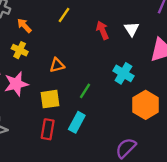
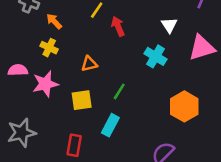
red arrow: (102, 30) -> (118, 26), moved
cyan cross: (123, 73) -> (155, 56), moved
red rectangle: (48, 129) -> (74, 145), moved

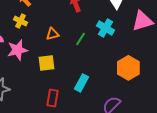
green line: (119, 91) -> (80, 39), moved
cyan rectangle: (110, 125) -> (81, 83), moved
red rectangle: (74, 145) -> (52, 98), moved

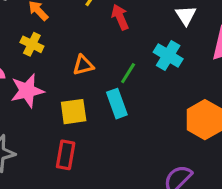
cyan rectangle: (81, 83) -> (117, 104), moved, turned -48
red rectangle: (52, 98) -> (66, 155), moved

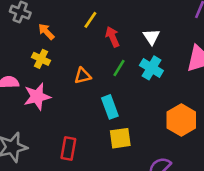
white triangle: (186, 15) -> (151, 37), moved
green line: (128, 73) -> (119, 68), moved
yellow square: (74, 112) -> (120, 138), moved

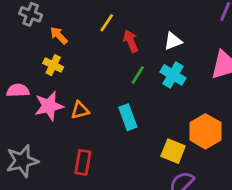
white triangle: (151, 37) -> (173, 41), turned 42
orange triangle: (83, 76) -> (80, 110), moved
yellow square: (120, 138) -> (173, 151), moved, turned 30

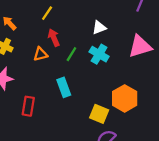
red arrow: (131, 41) -> (54, 38), moved
orange triangle: (80, 110) -> (40, 54), moved
red rectangle: (83, 162) -> (28, 106), moved

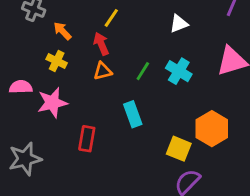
white triangle: (99, 28) -> (179, 24), moved
red arrow: (54, 38) -> (101, 44), moved

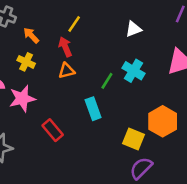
green line: (143, 71) -> (107, 81), moved
red rectangle: (87, 139) -> (53, 130), turned -50

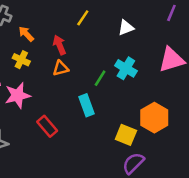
yellow line: (74, 24) -> (83, 18), moved

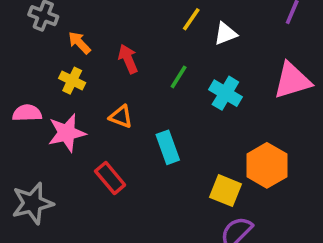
yellow line: (83, 18) -> (191, 19), moved
orange triangle: (61, 68) -> (121, 117), moved, turned 35
green line: (100, 78) -> (179, 77), moved

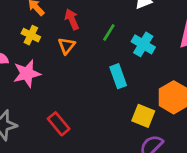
orange triangle: (121, 117) -> (67, 46), moved, turned 48
cyan rectangle: (168, 147) -> (118, 76), moved
red rectangle: (110, 178) -> (59, 124), moved

